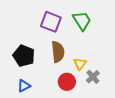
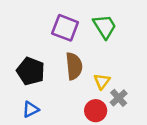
red circle: (67, 82) -> (96, 111), moved

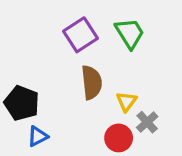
purple square: (65, 28) -> (80, 35), turned 36
black pentagon: (31, 71) -> (22, 103), moved

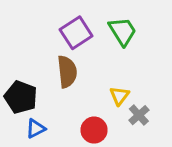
brown semicircle: (92, 82) -> (67, 72), moved
red circle: (119, 138) -> (94, 130), moved

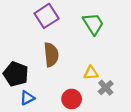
purple square: (76, 33) -> (47, 16), moved
yellow triangle: (119, 96) -> (91, 73), turned 49

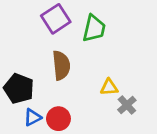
green trapezoid: (93, 24) -> (94, 28), moved, turned 45
red circle: (72, 99) -> (58, 119), moved

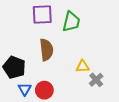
purple square: (56, 19) -> (42, 15), turned 30
blue triangle: (33, 117) -> (25, 89), turned -32

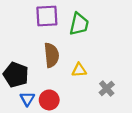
yellow triangle: (83, 66) -> (79, 70), moved

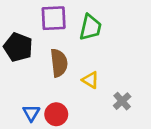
yellow triangle: (79, 70) -> (90, 80), turned 35
black pentagon: (16, 75) -> (18, 47), moved

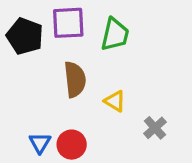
black pentagon: (18, 47) -> (25, 36), moved

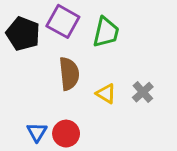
purple square: (68, 23) -> (63, 21), turned 32
gray cross: (155, 128) -> (143, 92), moved

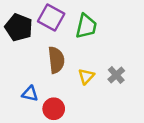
yellow triangle: (106, 94) -> (86, 76), turned 42
blue triangle: (37, 132) -> (30, 94), moved, turned -48

